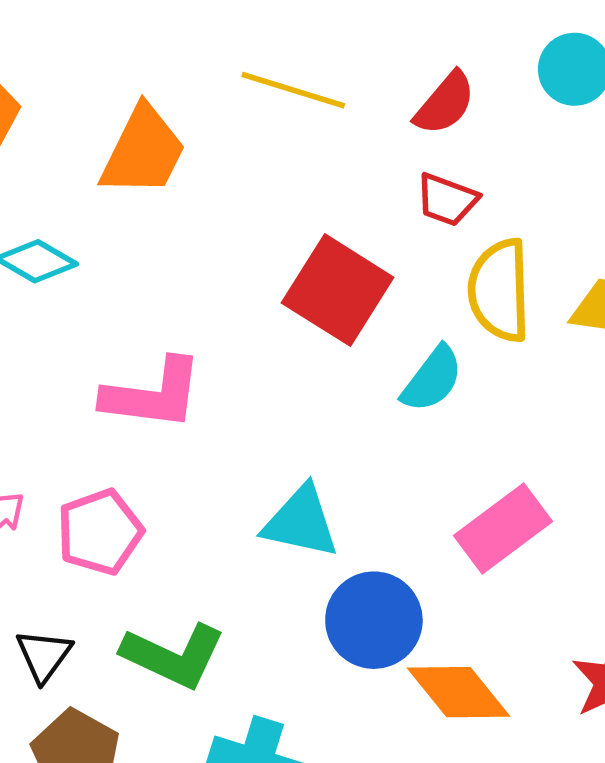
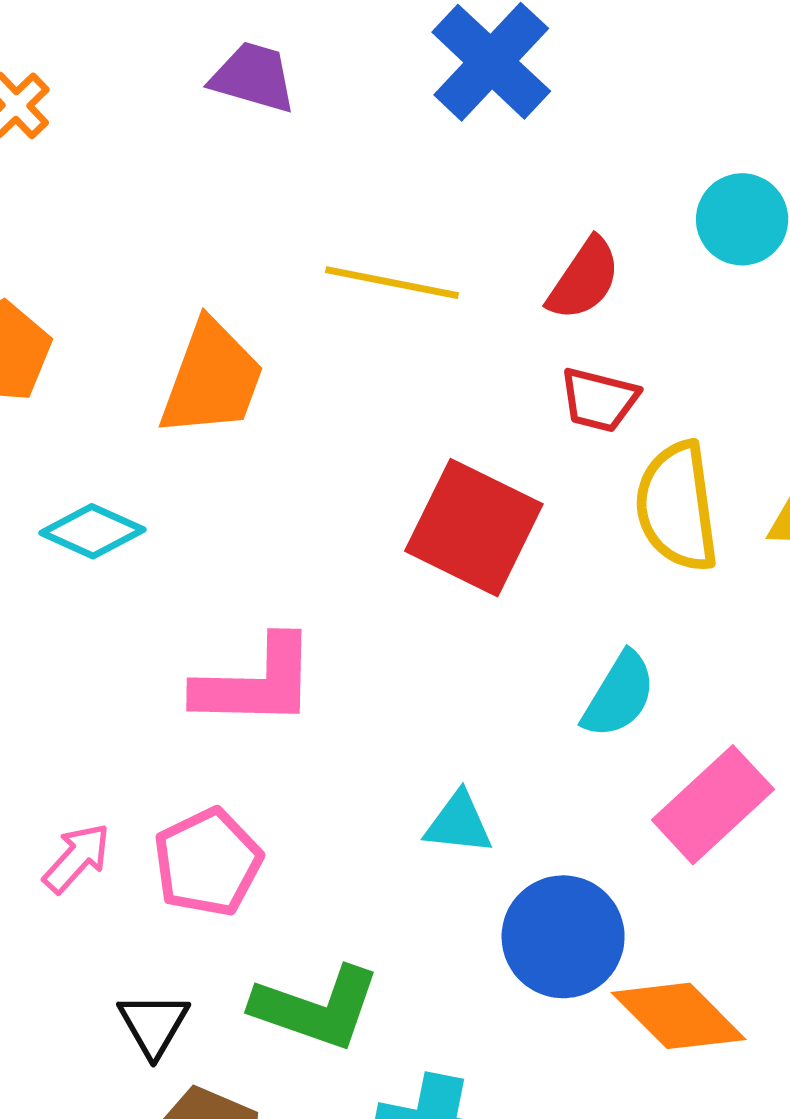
cyan semicircle: (432, 379) -> (619, 695), moved
cyan triangle: (301, 522) -> (459, 823), size x0.7

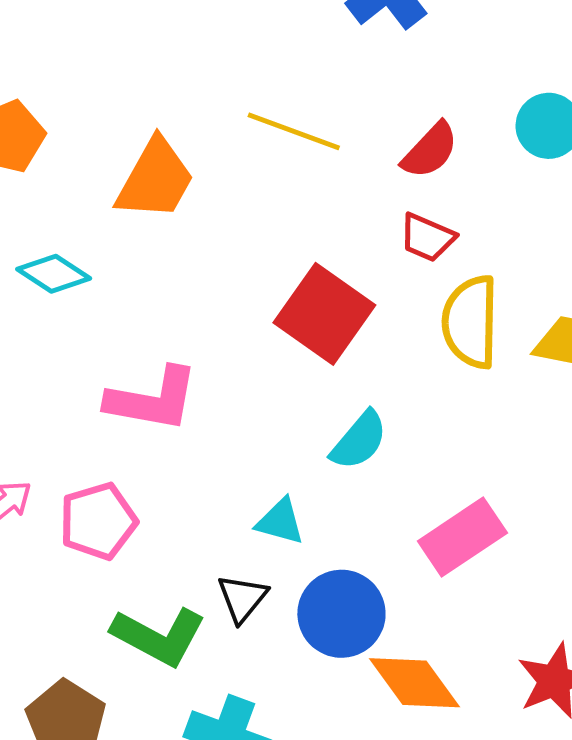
cyan semicircle: (619, 695) -> (359, 440), moved
black triangle: (154, 1025) -> (242, 598), moved

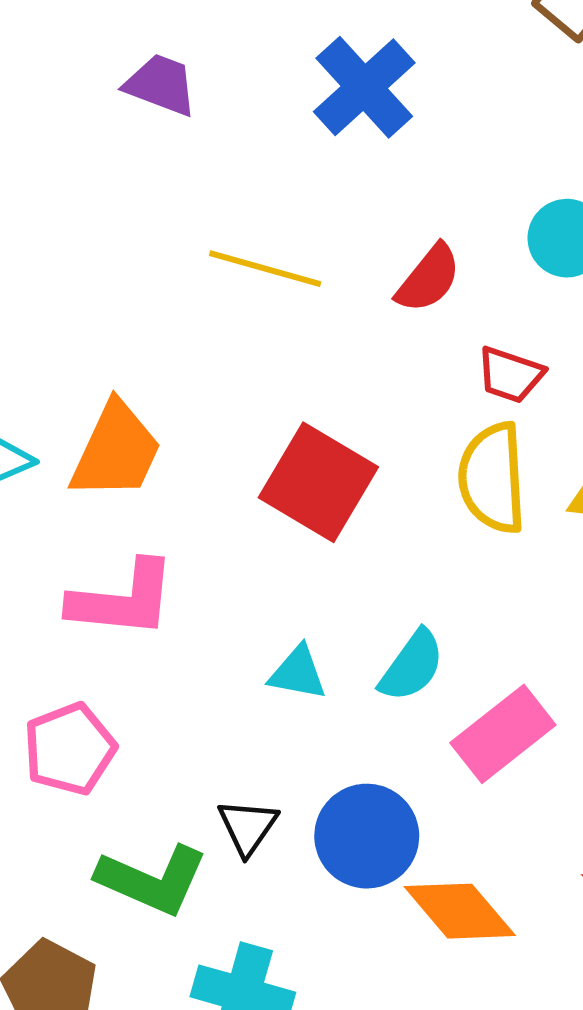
orange trapezoid: (155, 179) -> (116, 451), moved
red trapezoid: (427, 238) -> (510, 375), moved
cyan semicircle: (359, 440) -> (412, 666), moved
cyan triangle: (280, 522) -> (298, 673), moved

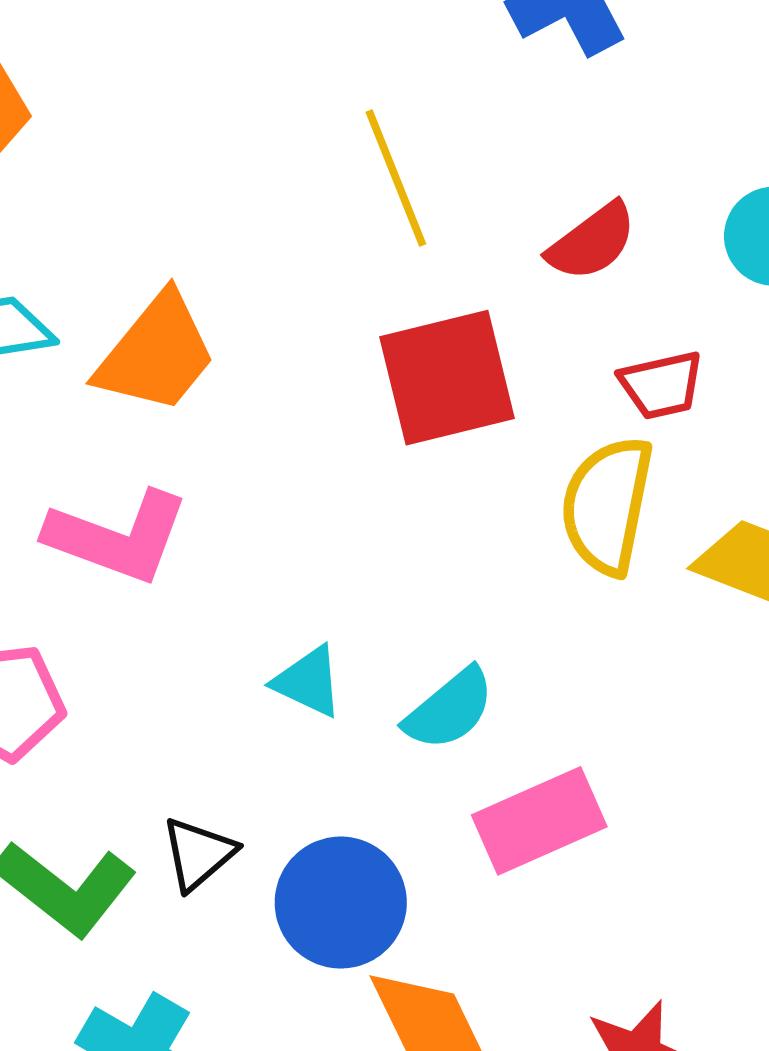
yellow line: (265, 269) -> (396, 178), turned 38
red trapezoid: (510, 375) -> (661, 385), turned -46
red square: (318, 482) -> (447, 378), moved, turned 31

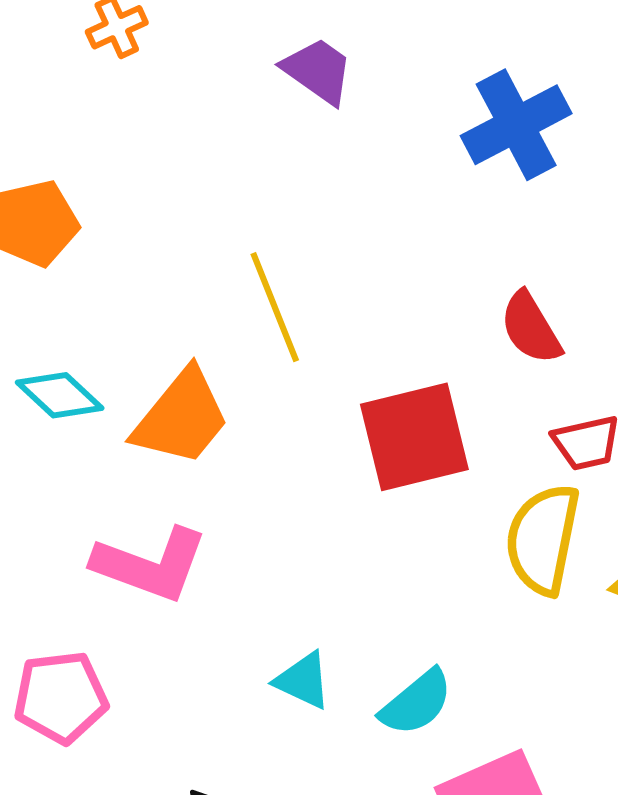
yellow line: (396, 178) -> (275, 307), moved
red semicircle: (592, 242) -> (531, 328), turned 96

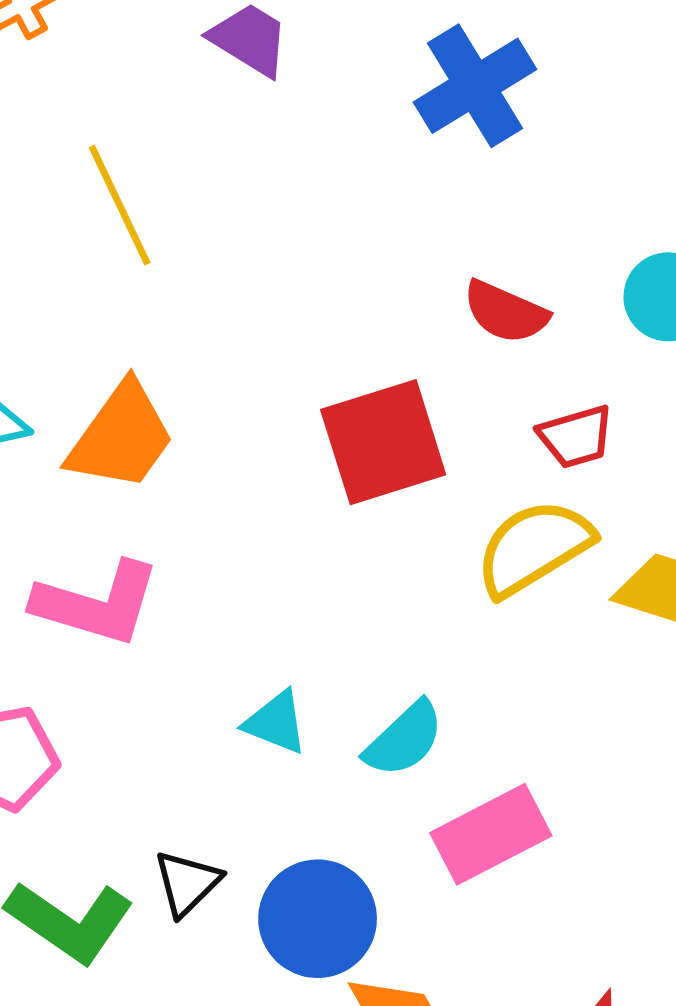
yellow line: (275, 307) -> (120, 205), moved
red semicircle: (531, 328) -> (506, 312), turned -32
yellow semicircle: (543, 539) -> (534, 548), turned 51

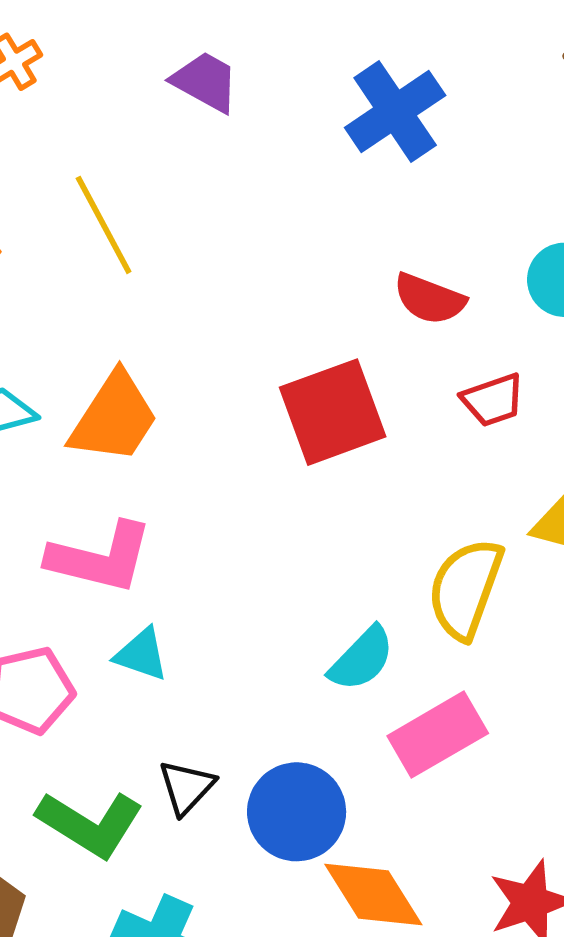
yellow semicircle: (534, 548) -> (465, 589), moved, turned -36
cyan triangle: (276, 722) -> (141, 654), moved

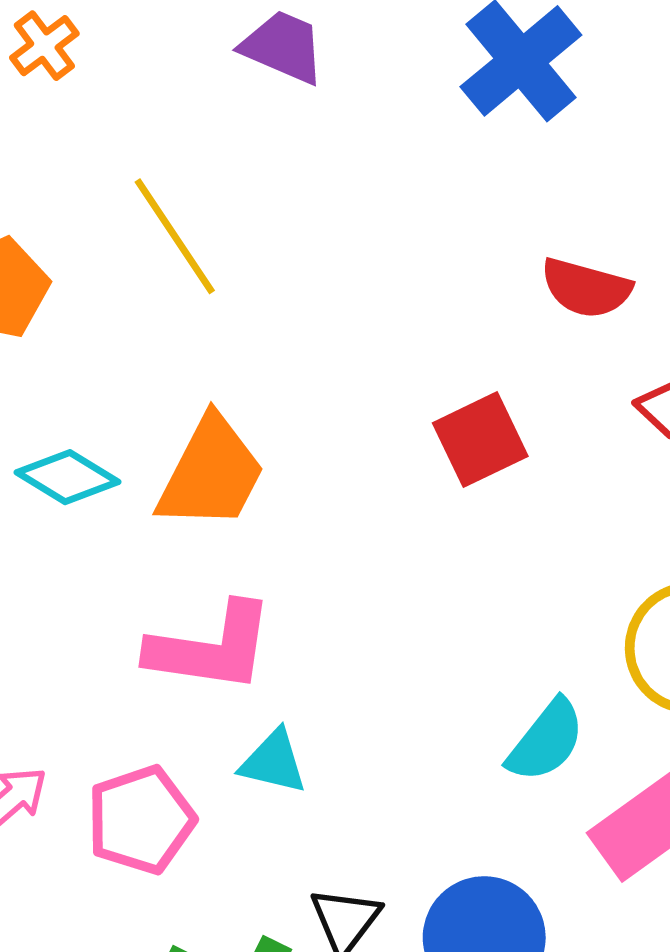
red square: (333, 412) -> (480, 440), size x0.7

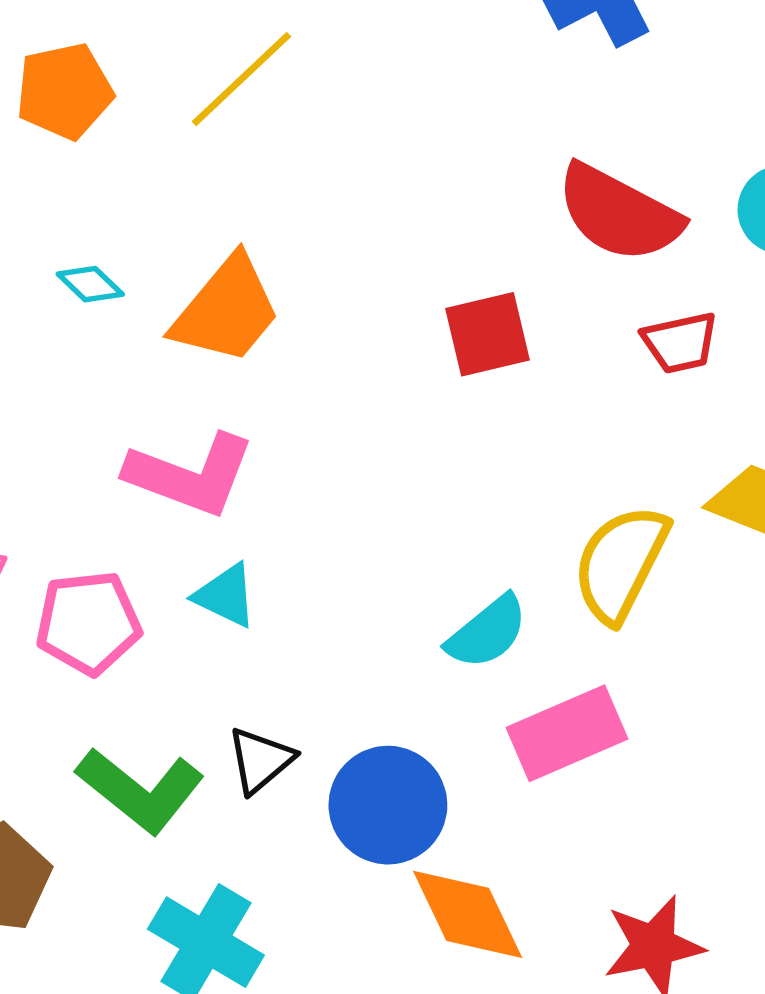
yellow line: (175, 236) -> (241, 79), turned 68
red semicircle: (586, 288) -> (619, 213), size x1.5
cyan diamond: (68, 477) -> (90, 284), size x0.7

